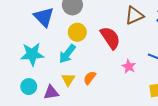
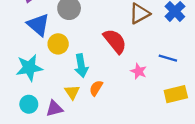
yellow circle: (77, 32) -> (58, 44), moved
cyan arrow: (67, 54) -> (81, 66), moved, turned -42

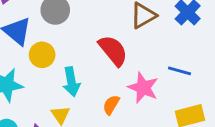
pink star: (139, 71) -> (143, 88), size x1.5
orange semicircle: (96, 88) -> (111, 105), moved

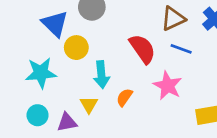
blue line: (180, 71) -> (181, 49), moved
orange semicircle: (111, 105) -> (124, 97), moved

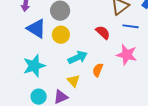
yellow circle: (76, 48) -> (61, 35), moved
red semicircle: (142, 49) -> (103, 32), size x0.7
cyan arrow: (101, 75) -> (78, 57), turned -96

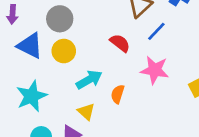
blue line: (130, 26) -> (156, 31), turned -49

